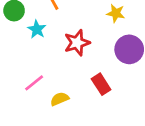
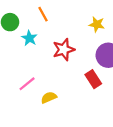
red rectangle: (101, 84) -> (93, 79), moved

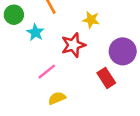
yellow star: (97, 24) -> (91, 20), moved
pink line: (27, 84) -> (47, 72), moved

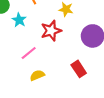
red rectangle: (106, 78) -> (79, 69), moved

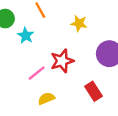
red star: (51, 31) -> (62, 61), moved

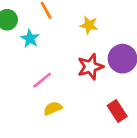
red star: (62, 61) -> (90, 67), moved
red rectangle: (94, 91) -> (117, 111), moved

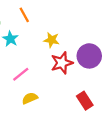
yellow star: (89, 25) -> (52, 40), moved

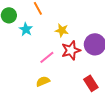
pink line: (21, 74) -> (47, 57), moved

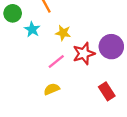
yellow star: (62, 30) -> (63, 33), moved

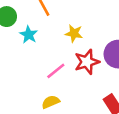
yellow star: (63, 33) -> (74, 33), moved

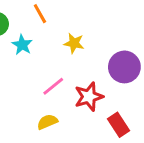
red star: (87, 62) -> (89, 97), moved

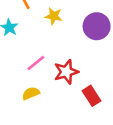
yellow star: (74, 43) -> (54, 16), moved
purple circle: (124, 67) -> (97, 26), moved

